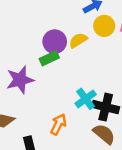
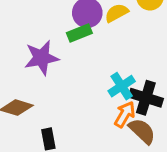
orange arrow: (58, 124) -> (125, 114), moved

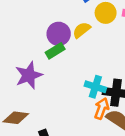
cyan cross: (122, 86) -> (95, 87), turned -30

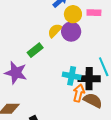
purple circle: (59, 34) -> (71, 32), moved
purple star: (29, 75) -> (16, 73), turned -30

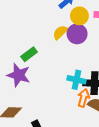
green rectangle: (35, 50) -> (29, 54), moved

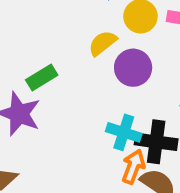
purple circle: (77, 34) -> (133, 68), moved

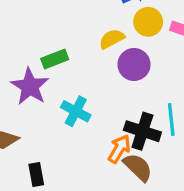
cyan cross: (124, 132) -> (76, 111), moved

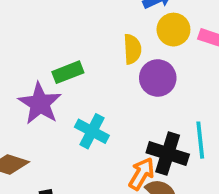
yellow semicircle: (112, 39) -> (132, 49), turned 115

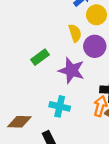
purple star: (40, 103) -> (71, 71), moved
cyan cross: (92, 131) -> (60, 106), moved

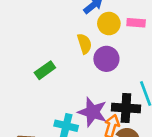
purple star: (71, 71) -> (92, 112), moved

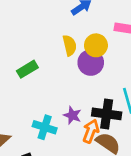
yellow circle: (109, 24) -> (96, 45), moved
purple star: (92, 112) -> (72, 115), size x0.6

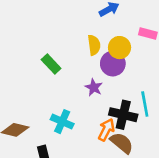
green rectangle: (27, 69) -> (51, 64), turned 72
purple star: (72, 115) -> (94, 87), moved

